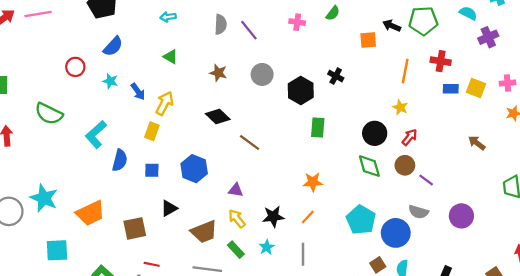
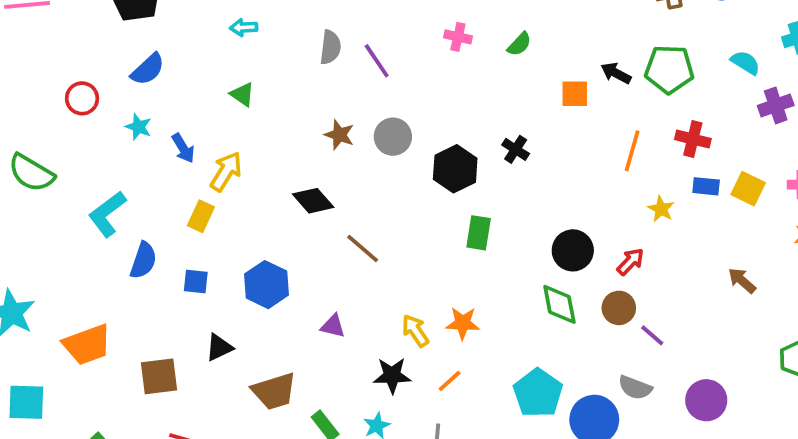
pink cross: (297, 22) -> (458, 37), moved
brown star: (218, 73) -> (339, 135), moved
yellow star: (400, 107) -> (661, 209), moved
yellow arrow: (237, 219) -> (415, 331), moved

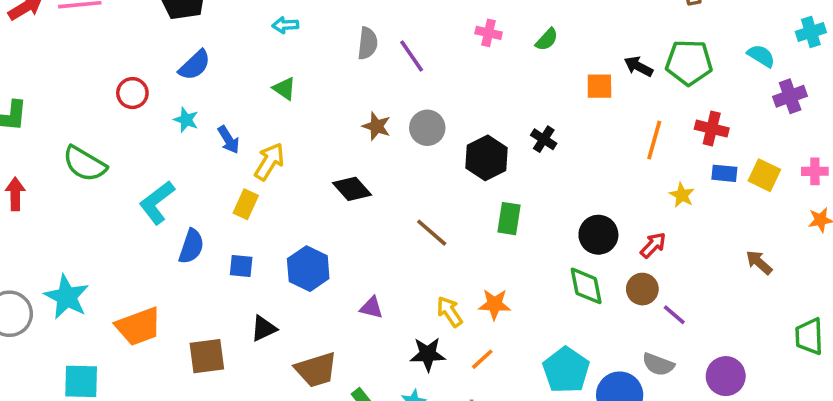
brown line: (363, 249) -> (432, 233), moved

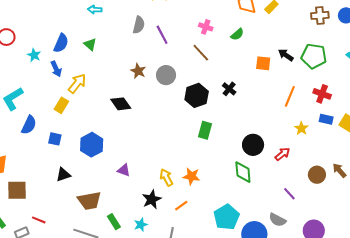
blue semicircle: (195, 65) -> (61, 43), moved, turned -30
brown line: (432, 233) -> (201, 53), moved
brown circle: (642, 289) -> (317, 175), moved
black star: (428, 354) -> (152, 199), turned -30
brown square: (207, 356) -> (17, 190), moved

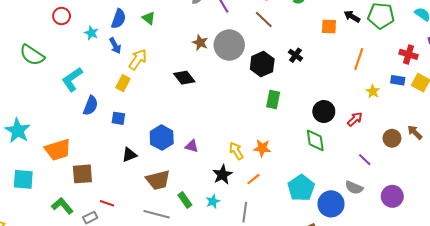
gray circle: (166, 75) -> (229, 45), size x1.5
red cross: (322, 94) -> (409, 54), moved
blue hexagon: (92, 145) -> (162, 138), moved

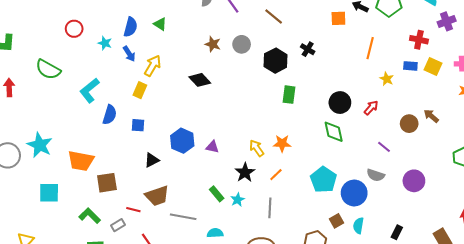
gray circle: (229, 45) -> (242, 44), size x0.6
orange trapezoid: (58, 150) -> (81, 161), turned 32
brown trapezoid: (158, 180) -> (157, 196), moved
green rectangle: (185, 200) -> (217, 194), moved

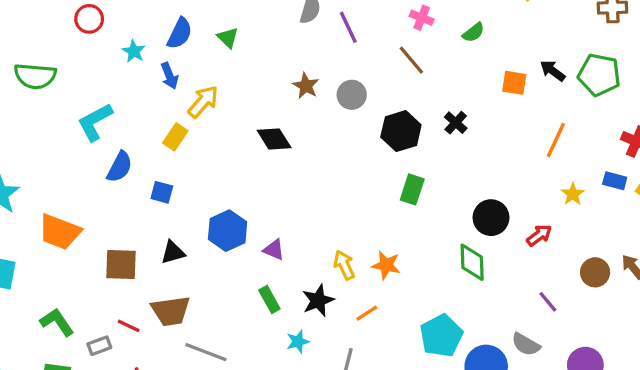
green semicircle: (48, 70) -> (35, 76), turned -35
brown square: (107, 183) -> (121, 264), moved
green rectangle: (217, 194) -> (269, 300), moved

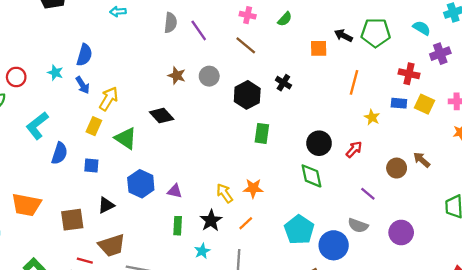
red circle: (89, 19) -> (16, 77), moved
green triangle: (228, 38) -> (126, 138), moved, size x1.5
green rectangle: (269, 300) -> (178, 226), turned 42

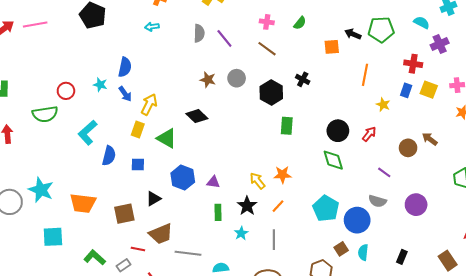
blue rectangle: (399, 103) -> (406, 90), turned -72

